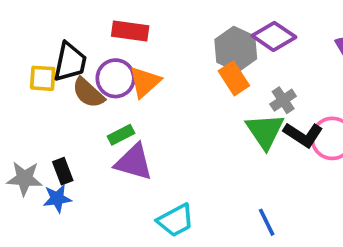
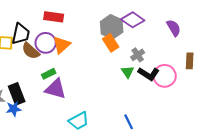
green triangle: (265, 131) -> (128, 72), size x0.6
black rectangle: (63, 171) -> (17, 94), size x1.5

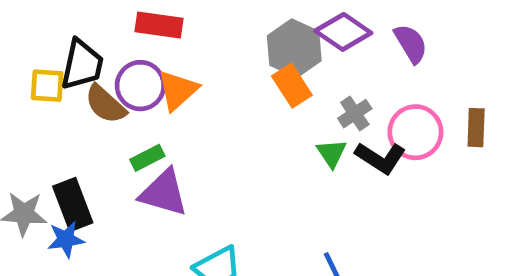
purple semicircle: (174, 28) -> (411, 44), moved
pink circle: (165, 76) -> (415, 132), moved

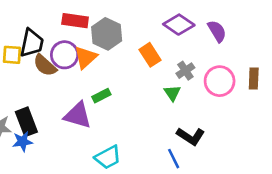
gray hexagon: (294, 48) -> (107, 34), moved
green rectangle: (147, 158) -> (101, 96), moved
black L-shape: (380, 158) -> (191, 136), moved

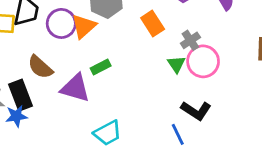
brown semicircle: (45, 65) -> (40, 67), moved
pink circle: (220, 81) -> (203, 61), moved

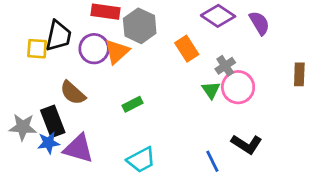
green rectangle: (101, 67) -> (133, 104), moved
purple triangle: (75, 88) -> (78, 148), moved
black L-shape: (196, 111) -> (247, 144), moved

